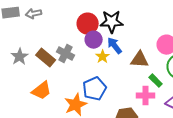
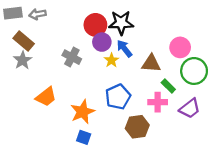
brown rectangle: (46, 58) -> (24, 41), moved
blue pentagon: (95, 89) -> (118, 97), moved

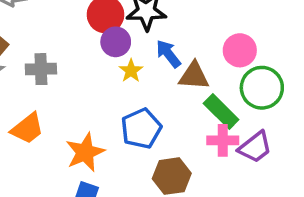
blue arrow: (124, 48) -> (168, 54), moved
gray cross: (72, 57) -> (41, 69), moved, turned -30
green rectangle: (168, 86) -> (221, 112), size x1.5
pink cross: (158, 102) -> (223, 140), moved

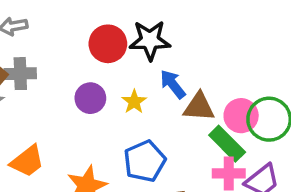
purple circle: (116, 42) -> (90, 98), moved
pink circle: (240, 50) -> (241, 116), moved
gray cross: (41, 69) -> (20, 74), moved

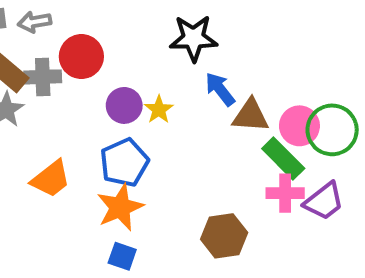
red circle: (108, 44) -> (81, 57), moved
yellow star: (134, 102) -> (159, 110), moved
blue pentagon: (145, 161) -> (124, 163), moved

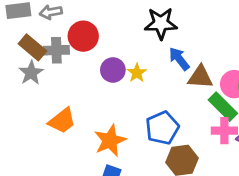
blue pentagon: (124, 163) -> (162, 128), moved

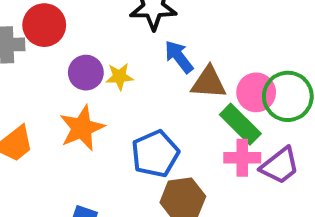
yellow star: (137, 73) -> (119, 77), turned 30
orange star: (110, 141) -> (82, 128), moved

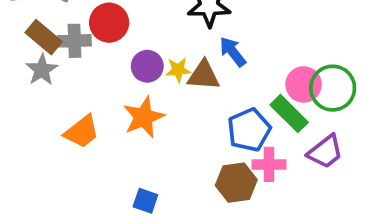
brown triangle: (209, 82) -> (204, 75), moved
blue pentagon: (155, 154) -> (249, 130), moved
pink cross: (242, 158) -> (269, 164), moved

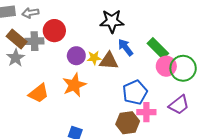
green rectangle: (289, 114) -> (158, 48), moved

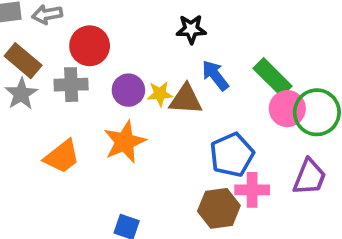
black star: (112, 21) -> (191, 29), size x0.7
gray cross: (34, 41) -> (71, 85), moved
purple trapezoid: (179, 105) -> (309, 177), turned -30

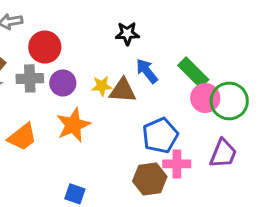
purple circle: (128, 90) -> (63, 83), moved

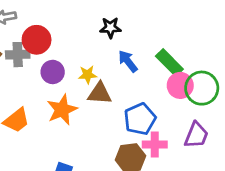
gray cross: (30, 78) -> (18, 55), moved
brown triangle: (123, 90) -> (100, 93), moved

